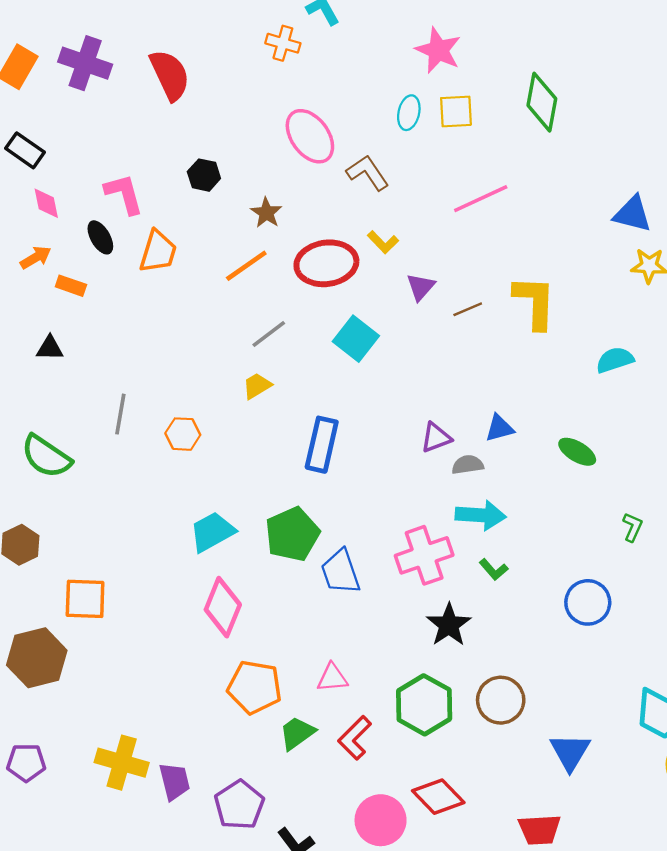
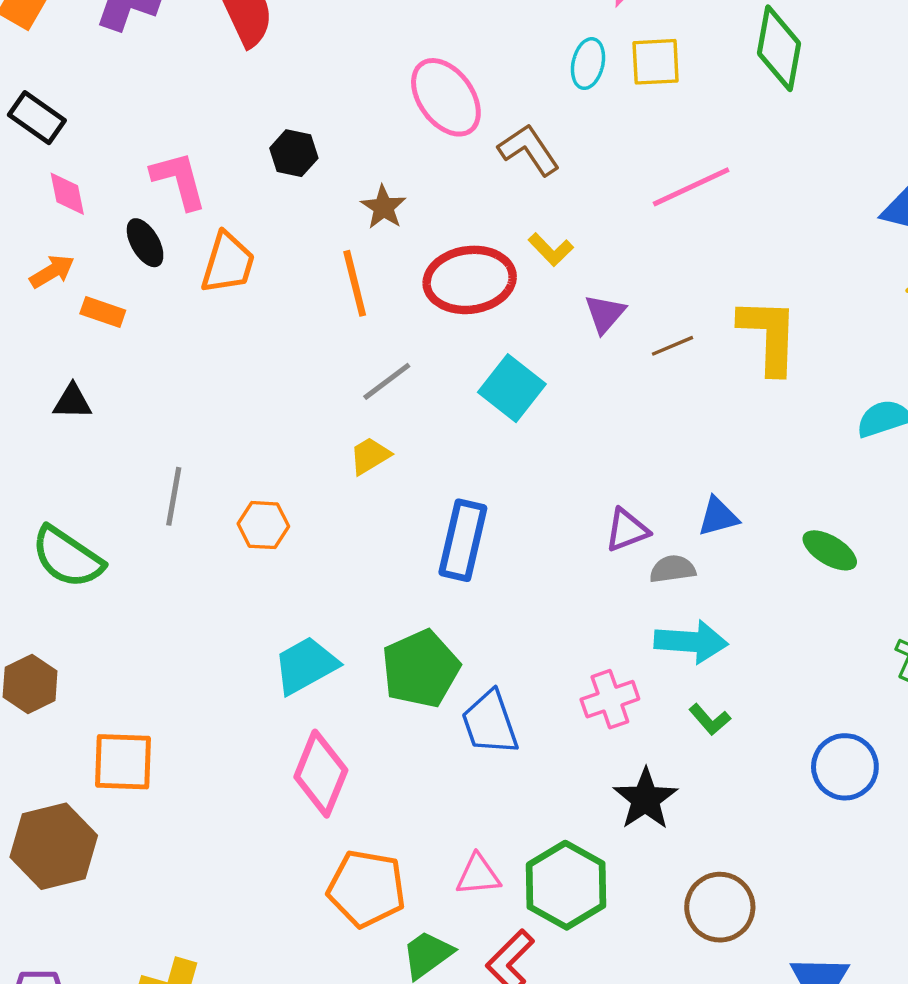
orange line: (246, 266) -> (355, 283), turned -69
pink cross: (424, 555) -> (610, 699), size x0.7
green hexagon: (424, 705) -> (566, 885), moved

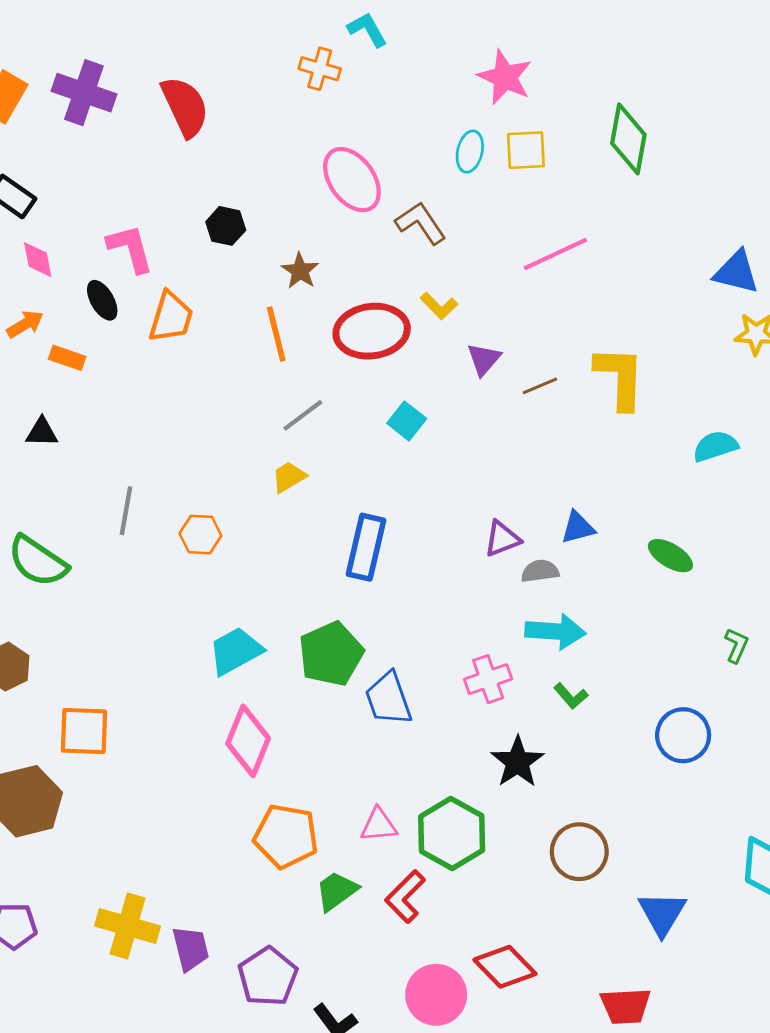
cyan square: (512, 388) -> (407, 421), size x0.7

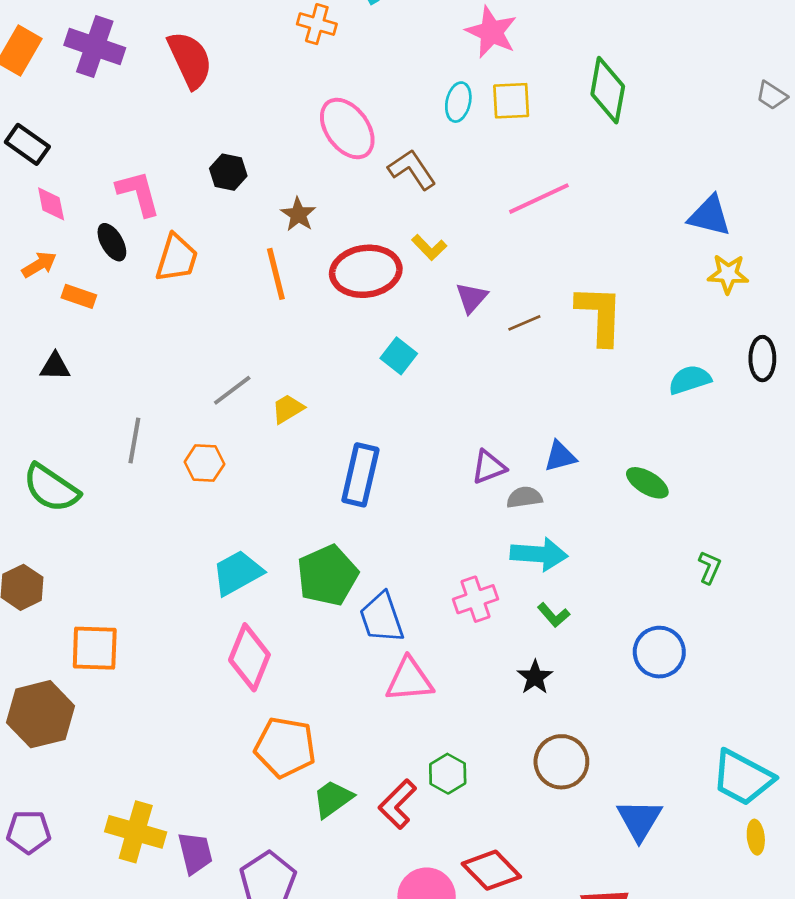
gray line: (303, 415) -> (232, 390), moved
black star: (518, 762) -> (535, 677), moved, size x0.7
pink triangle: (379, 825) -> (409, 680), moved, size x1.4
green hexagon: (452, 833) -> (448, 774), moved, size x0.6

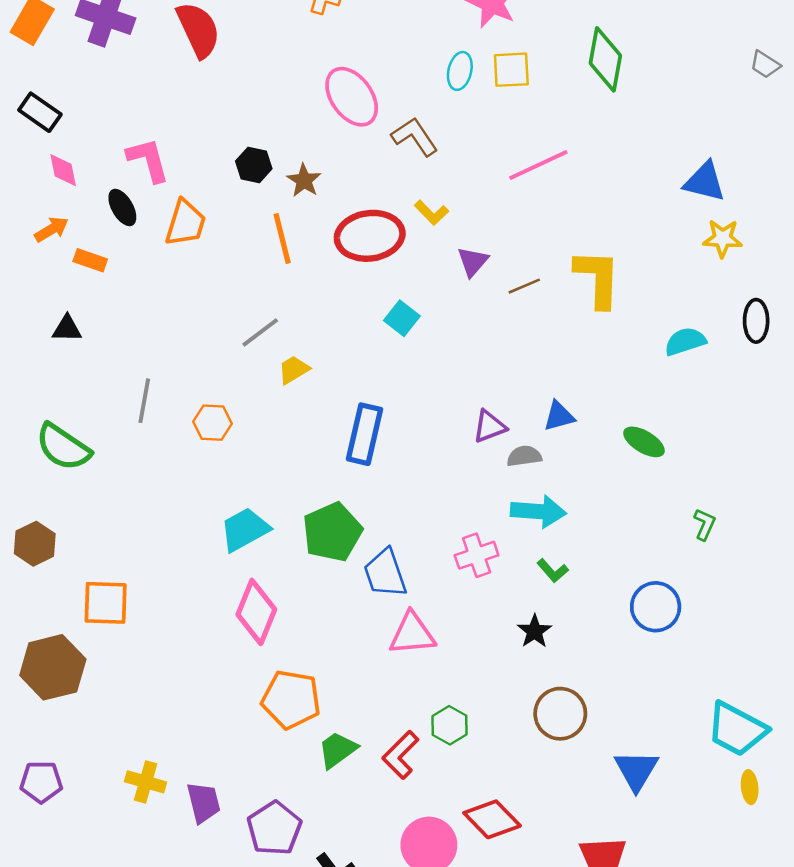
black hexagon: (228, 172) -> (254, 165), moved
gray line: (232, 390) -> (260, 332), moved
yellow cross: (136, 832) -> (146, 782), size x0.7

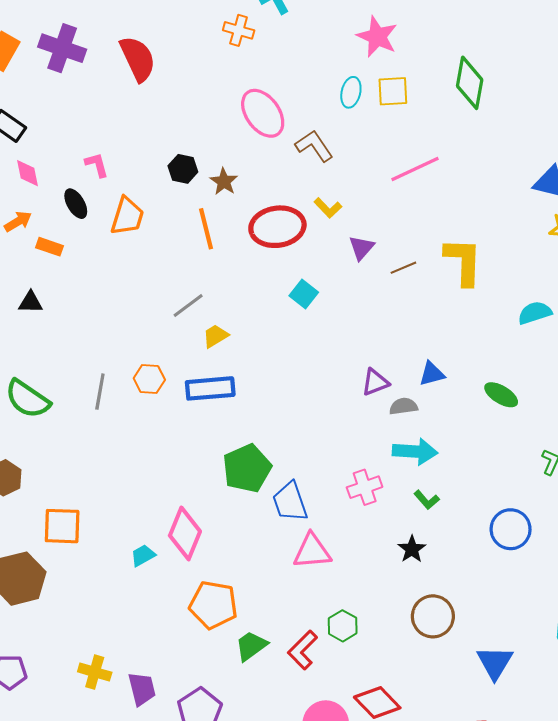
pink L-shape: (148, 160) -> (97, 165), size x0.7
gray line: (144, 401) -> (100, 392), moved
blue rectangle: (365, 434) -> (210, 388), moved, turned 72
cyan trapezoid: (245, 529) -> (143, 555), moved, size x0.6

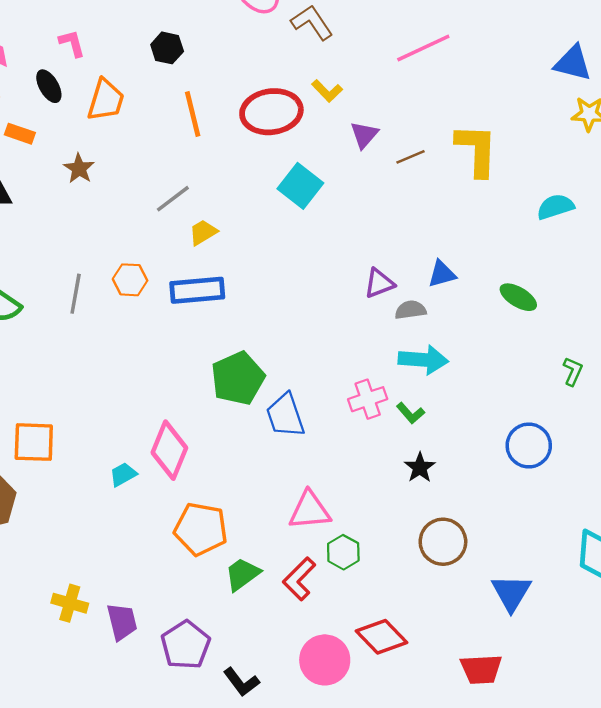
brown star: (224, 182) -> (79, 168), moved
cyan square: (304, 294) -> (300, 186), size x1.4
green L-shape: (427, 500) -> (411, 413), moved
pink triangle: (312, 551) -> (310, 510), moved

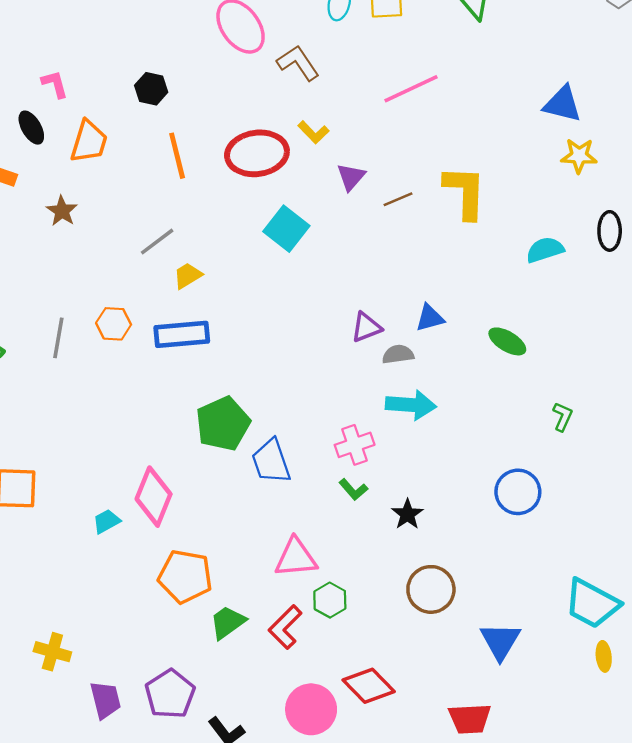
green L-shape: (411, 413) -> (353, 490), moved
purple trapezoid: (122, 622) -> (105, 700), moved

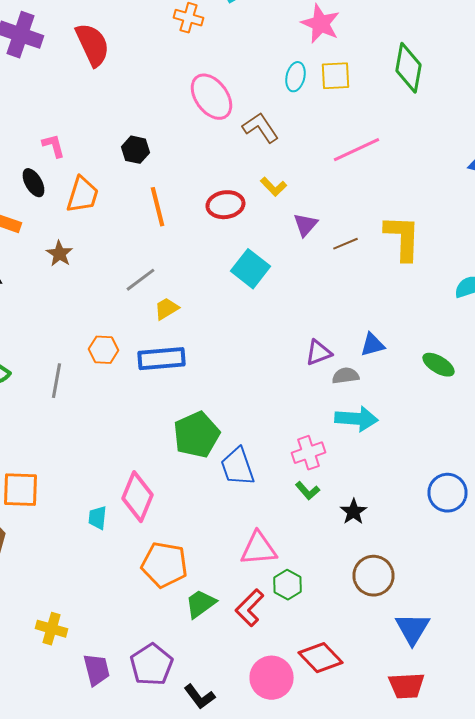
red ellipse: (257, 153) -> (226, 205), size x0.7
gray line: (58, 338) -> (56, 381), moved
cyan trapezoid: (107, 521) -> (98, 518), turned -55
blue triangle: (500, 641) -> (412, 629), moved

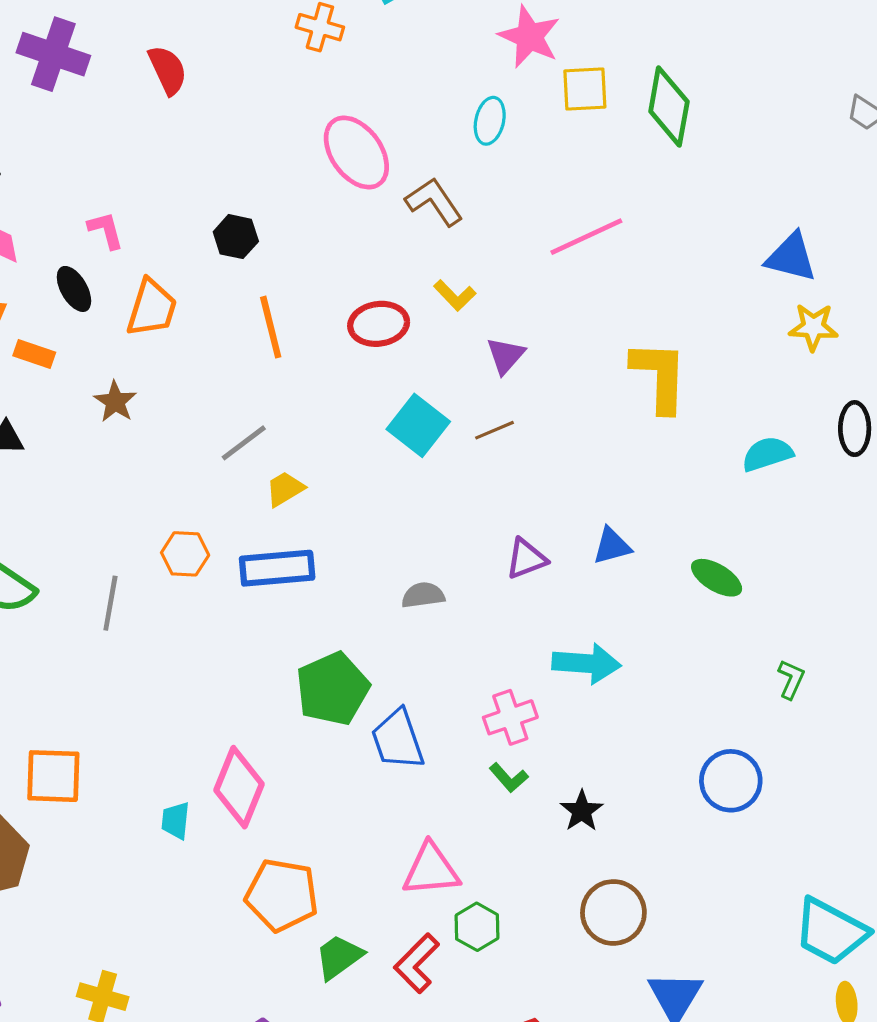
red semicircle: (92, 45) -> (168, 70), size x0.7
yellow square: (336, 76) -> (585, 89), moved
brown line: (346, 244) -> (494, 430), moved
gray semicircle: (346, 376) -> (423, 595), moved

